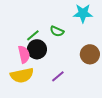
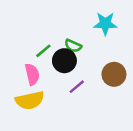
black circle: (37, 49) -> (64, 61), moved
purple line: (58, 76) -> (77, 87), moved

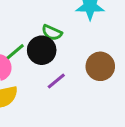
green line: (43, 51) -> (15, 52), moved

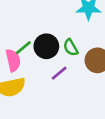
green semicircle: (52, 33) -> (71, 48), moved, turned 36

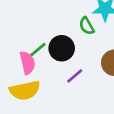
green semicircle: (71, 48) -> (87, 26), moved

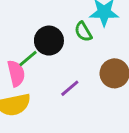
black circle: (62, 48) -> (49, 41), moved

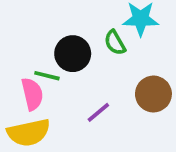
green line: (28, 58) -> (47, 76), turned 54

